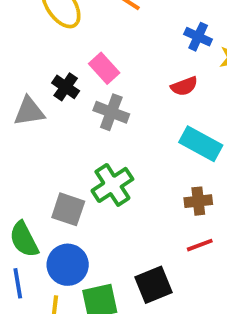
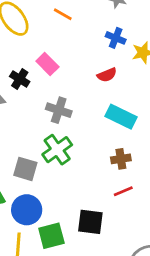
gray cross: (111, 112) -> (59, 110), moved
black square: (153, 285) -> (90, 222), turned 32

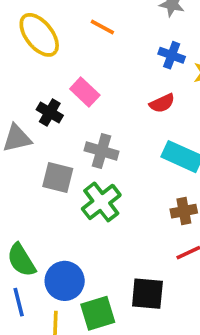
gray square: (25, 169) -> (58, 178), moved

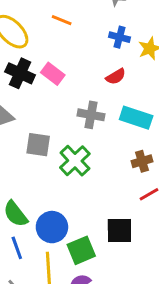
black cross: (50, 112) -> (20, 73), moved, size x1.4
gray cross: (102, 151) -> (91, 115), moved

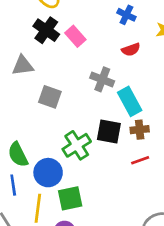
blue cross: (119, 37) -> (126, 15), moved
cyan rectangle: (136, 118) -> (130, 101), moved, turned 32
green cross: (75, 161) -> (77, 145), moved
black square: (119, 230) -> (109, 131), moved

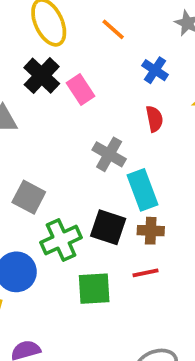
red semicircle: (131, 50) -> (154, 119), turned -90
gray square: (50, 97) -> (29, 197), moved
green square: (70, 198) -> (94, 289), moved

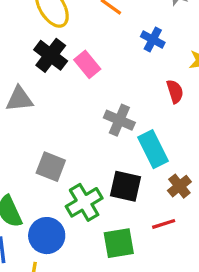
red semicircle: (154, 119) -> (175, 91), moved
brown cross: (151, 231) -> (179, 186), moved, turned -35

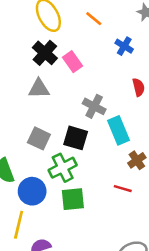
gray triangle: (19, 99) -> (39, 89), moved
black square: (125, 186) -> (76, 138), moved
red line: (164, 224) -> (123, 189), turned 30
green square: (119, 243) -> (73, 199), moved

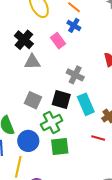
blue cross: (124, 46) -> (74, 25), moved
black cross: (45, 53) -> (24, 40), moved
cyan rectangle: (118, 130) -> (86, 104), moved

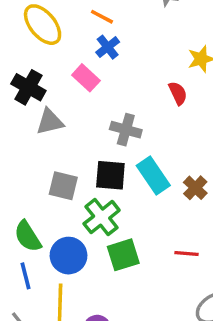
blue cross: (74, 25) -> (108, 47), turned 32
red line: (98, 138) -> (187, 254), moved

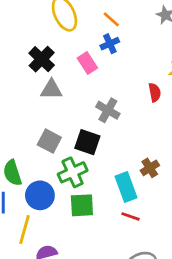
cyan rectangle: (153, 176) -> (126, 187), moved

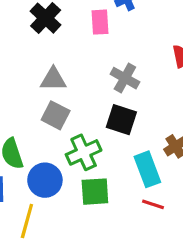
pink rectangle: (87, 63) -> (100, 22), turned 30
gray triangle: (51, 90) -> (53, 79), moved
black square: (87, 142) -> (121, 120), moved

